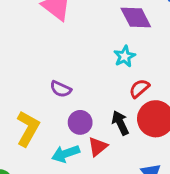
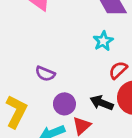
black arrow: (120, 123) -> (102, 103), turned -40

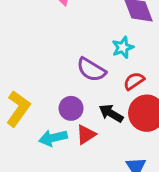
purple semicircle: (45, 74) -> (91, 70), moved, size x1.4

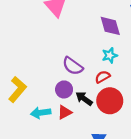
cyan star: (123, 47) -> (110, 55), moved
purple circle: (71, 108) -> (64, 89), moved

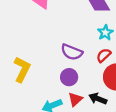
yellow L-shape: (17, 89) -> (22, 69), moved
black arrow: (84, 99) -> (98, 99), moved

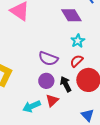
black arrow: (98, 99) -> (66, 84), moved, turned 42

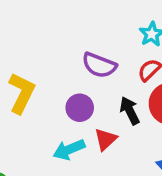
purple circle: (46, 81) -> (80, 108), moved

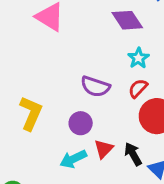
black arrow: (130, 111) -> (133, 154), moved

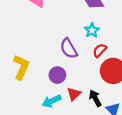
cyan star: (138, 58) -> (92, 30), moved
purple semicircle: (95, 86) -> (69, 48), turned 40

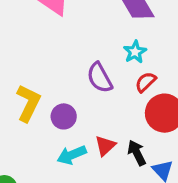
purple circle: (57, 75) -> (64, 116), moved

